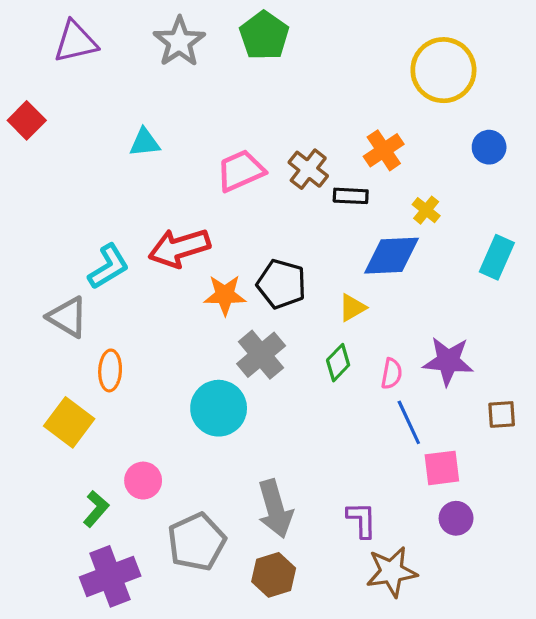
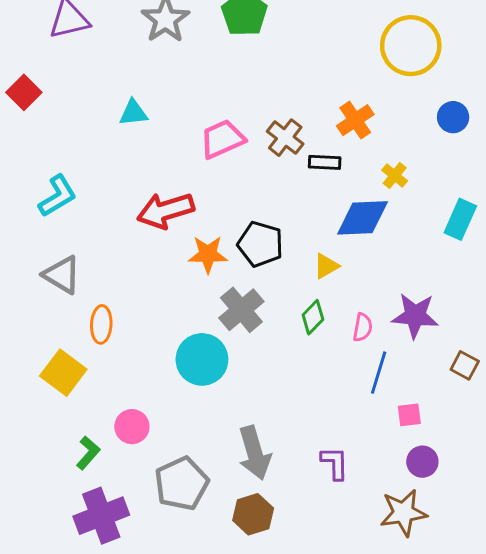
cyan L-shape: (109, 267) -> (57, 196), moved
brown square: (502, 414) -> (465, 365), turned 32
blue line: (409, 422) -> (379, 373), turned 42
pink square: (442, 468) -> (409, 415), size x0.7
brown star: (392, 572) -> (403, 513), moved

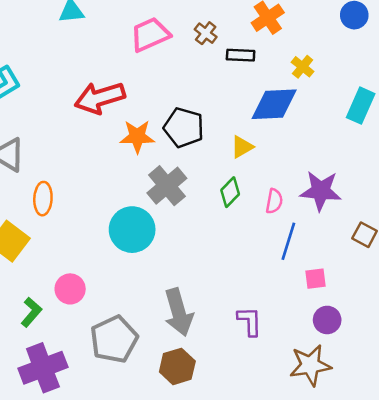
brown cross: (285, 138) -> (206, 33), size x0.7

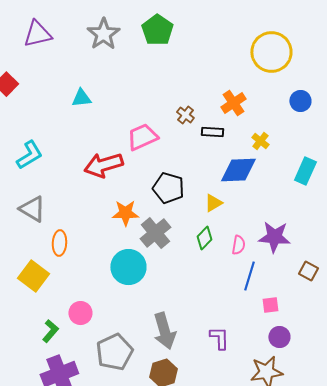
pink trapezoid: (150, 34) -> (142, 137), moved
orange star: (137, 137) -> (125, 213), moved

